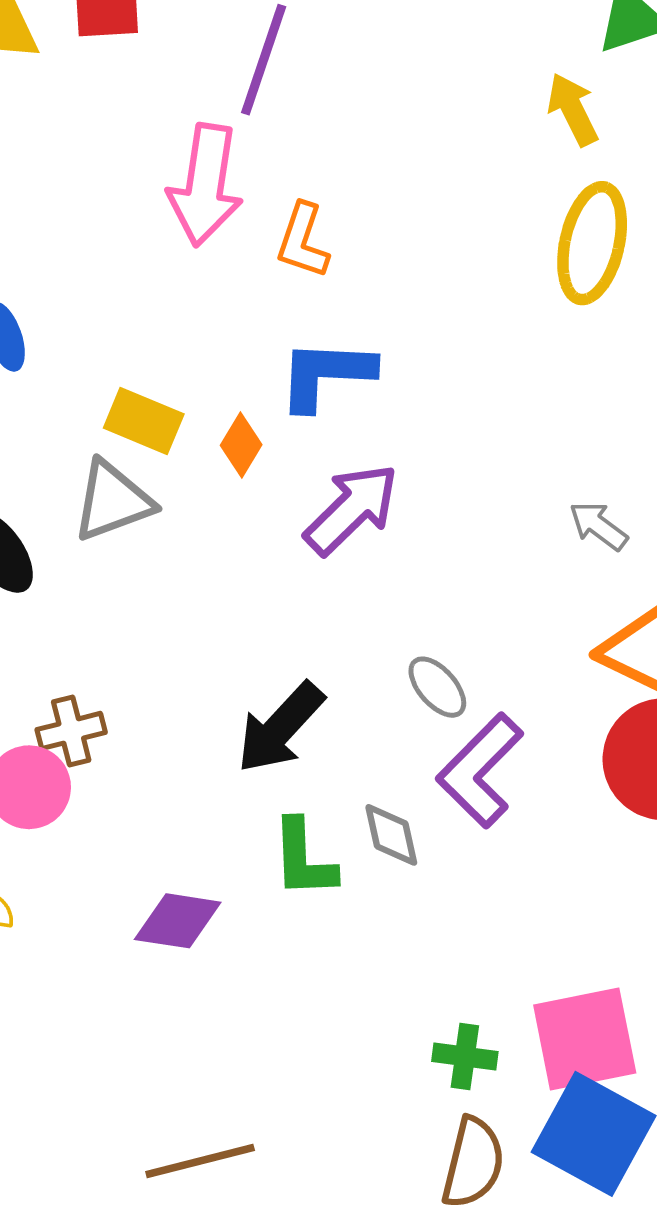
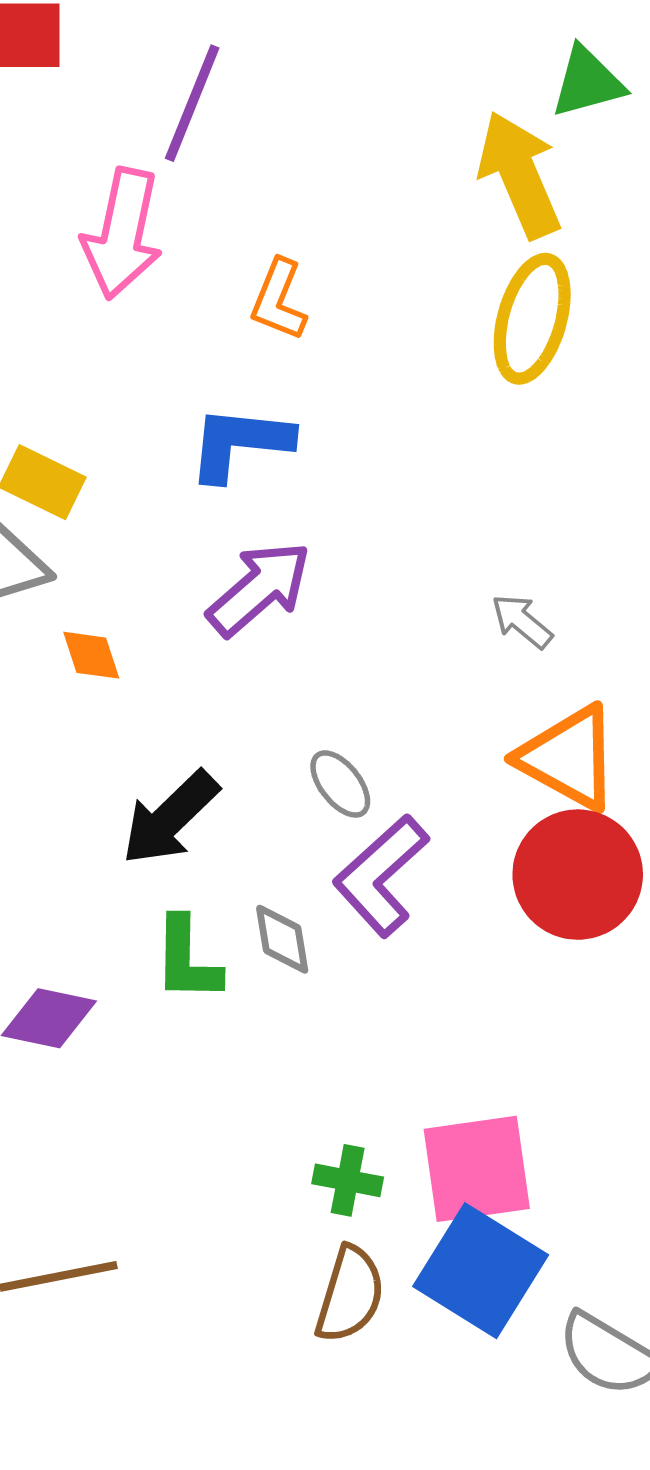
yellow arrow: (573, 109) -> (519, 175), size x1.6
orange L-shape: (303, 241) -> (279, 300), moved
orange diamond: (241, 445) -> (91, 655), moved, turned -52

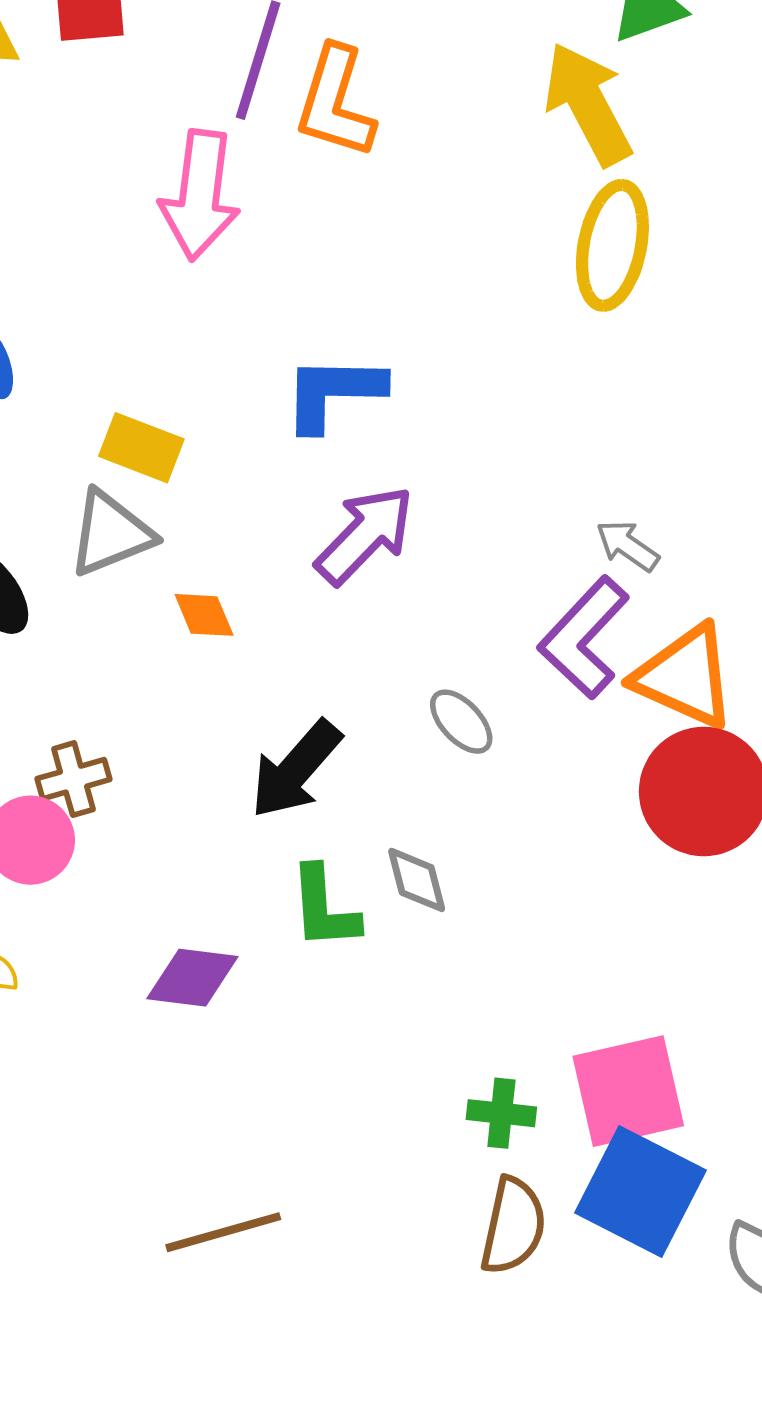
orange L-shape: (279, 300) -> (335, 102), moved, size x1.4
purple L-shape: (381, 876) -> (584, 638), moved

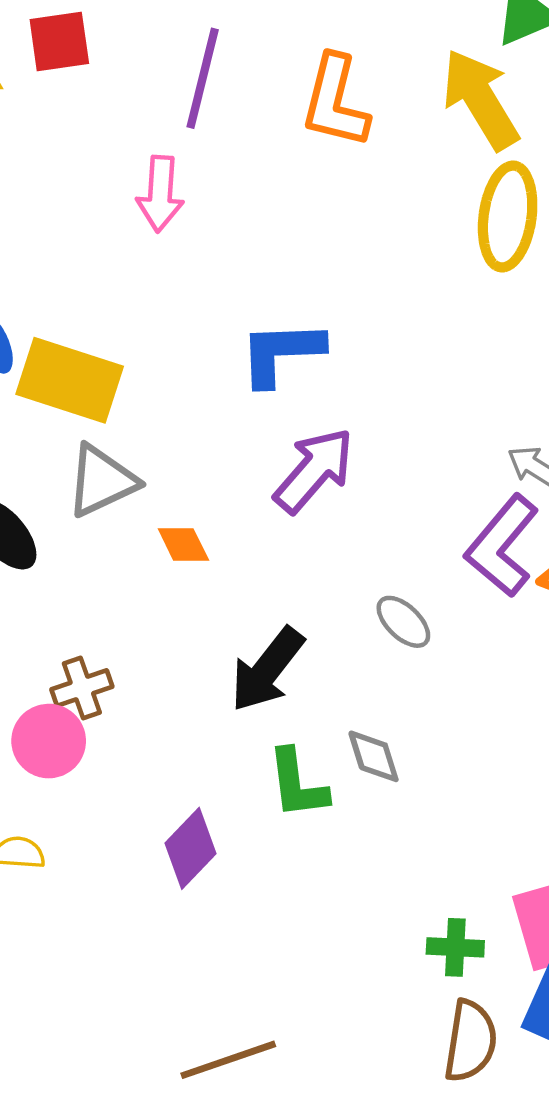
orange L-shape: (335, 102) -> (335, 102), moved
pink arrow: (200, 195) -> (160, 194), size x0.7
yellow rectangle: (141, 448) -> (70, 380), moved, size x1.5
purple diamond: (192, 978) -> (191, 848), turned -50

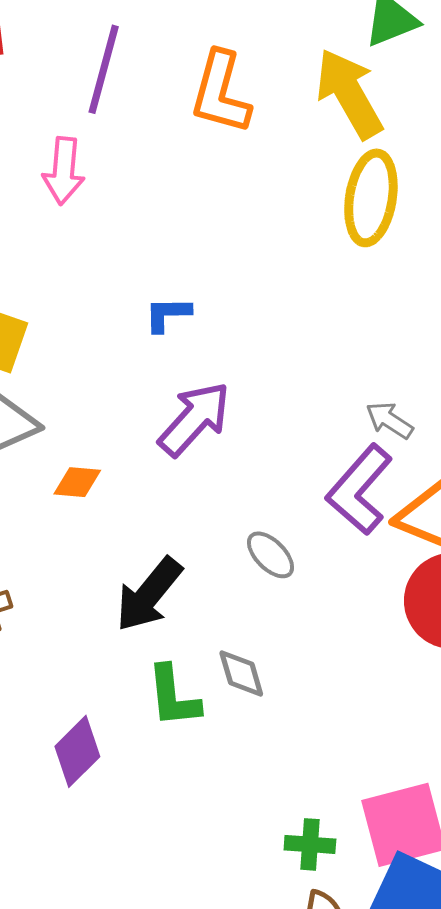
blue L-shape: (281, 353) -> (168, 314), size x0.6
orange diamond: (183, 545) -> (77, 482), turned -60

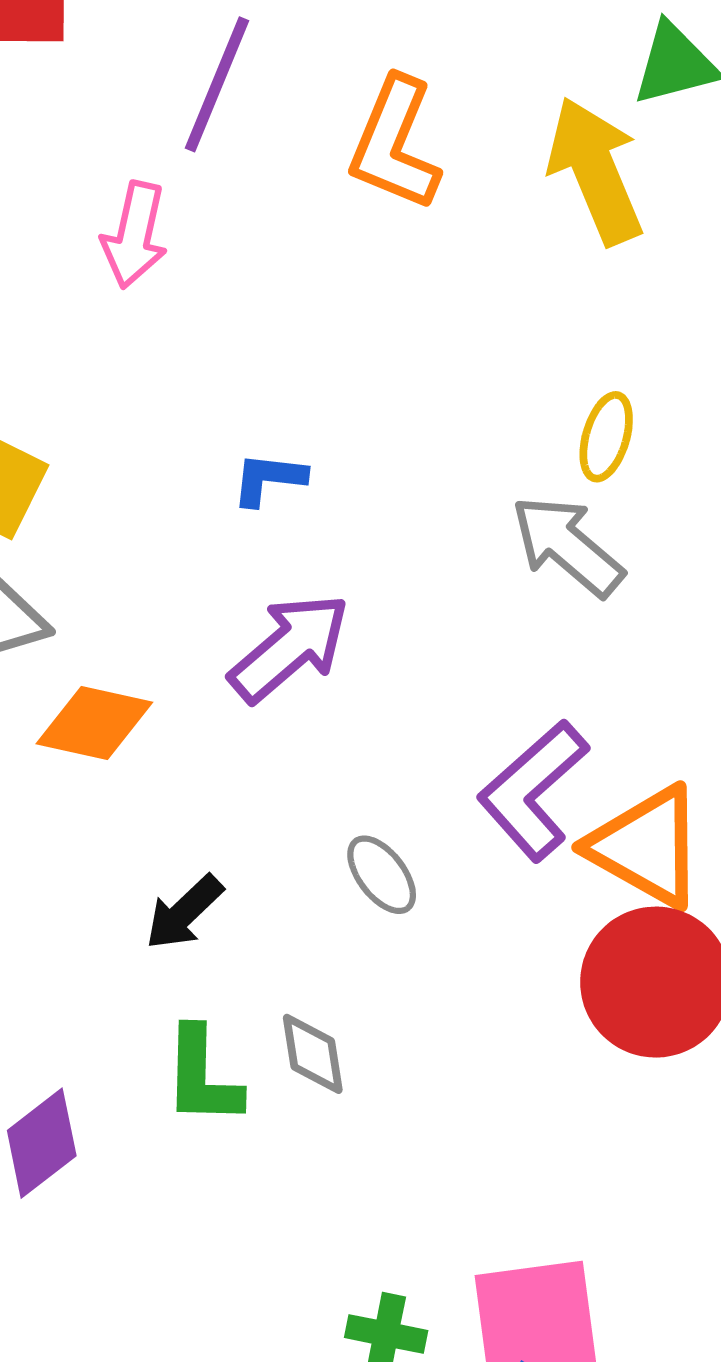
yellow ellipse: (371, 198) -> (606, 437), moved, size x0.6
gray arrow: (390, 420) -> (567, 546), moved, size x1.6
orange diamond: (77, 482) -> (94, 723), size x1.5
black arrow: (149, 594) -> (184, 912), size x0.7

